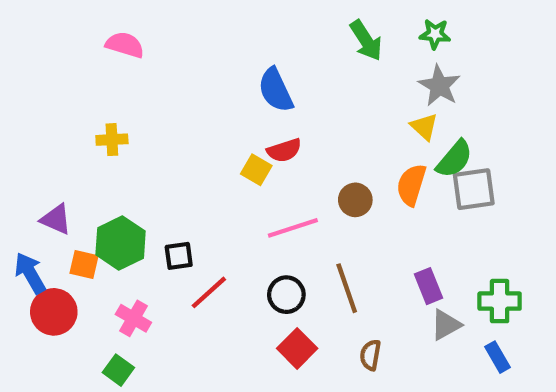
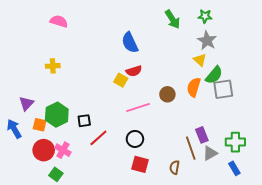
purple triangle: (56, 219) -> (26, 103), turned 49
brown line: (347, 288) -> (191, 148), moved
red circle: (54, 312) -> (44, 150), moved
red square: (297, 348) -> (140, 164), turned -30

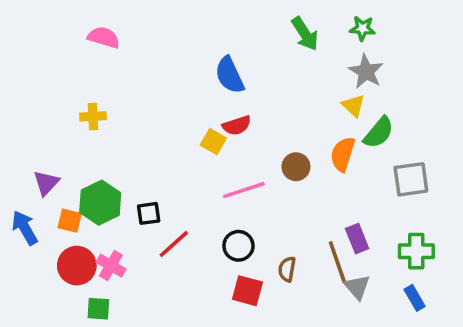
gray square: (223, 89) -> (411, 179), moved
gray triangle: (210, 153) -> (357, 287), moved, turned -42
brown semicircle: (175, 167) -> (287, 269), moved
green square: (56, 174) -> (98, 309), turned -32

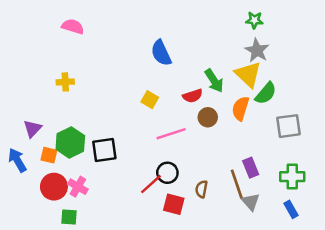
green arrow: (305, 34) -> (214, 81), moved
yellow triangle: (353, 106) -> (248, 74), size x1.6
red semicircle: (237, 125) -> (193, 96), moved
black square: (149, 213) -> (104, 150), size x1.5
red line: (174, 244) -> (151, 184), moved

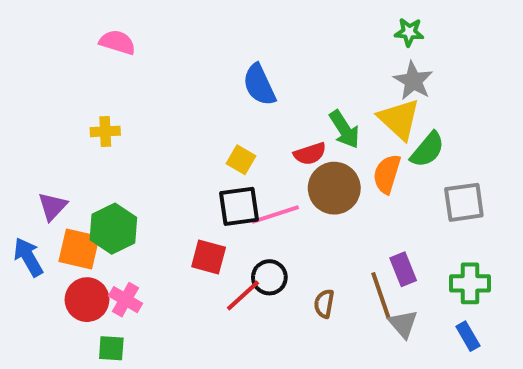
brown circle: (208, 117) -> (334, 188), size x1.6
black square: (104, 150) -> (239, 206), moved
orange square: (49, 155) -> (79, 249), size x1.5
red square: (174, 204) -> (209, 257), moved

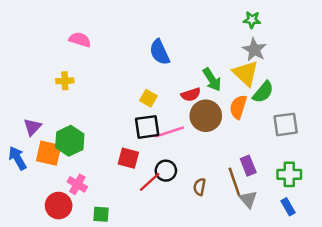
pink semicircle: (117, 42) -> (80, 40), moved
red circle: (87, 300) -> (59, 206), moved
green square: (111, 348) -> (101, 214), moved

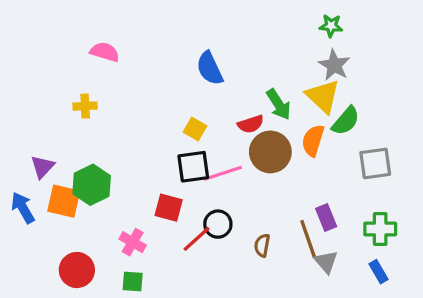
pink cross: (77, 184) -> (133, 242), moved

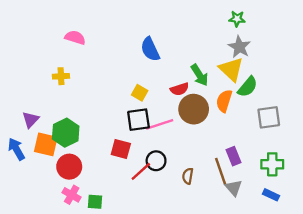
pink cross: (133, 242) -> (72, 195), moved
red circle: (77, 270) -> (69, 167), moved
blue rectangle: (379, 272) -> (271, 195), turned -35

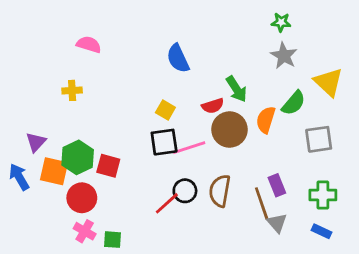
yellow triangle: (231, 69) -> (328, 82), moved
red square: (121, 149) -> (108, 166), moved
brown semicircle: (188, 176) -> (220, 191), moved, size x1.6

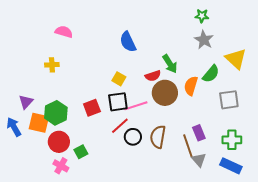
red square: (108, 166) -> (92, 108), moved, turned -36
red line: (167, 203) -> (120, 126), moved
blue rectangle: (321, 231) -> (231, 166), size x1.5
green square: (112, 240) -> (81, 152), moved, turned -32

